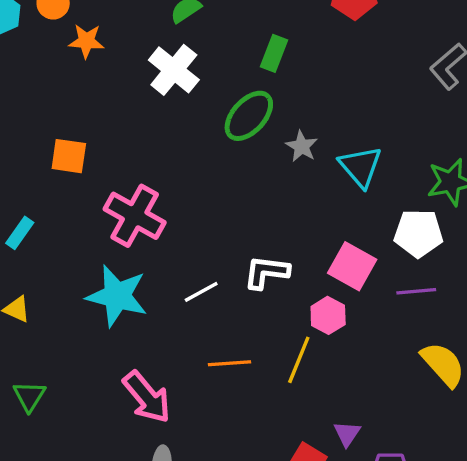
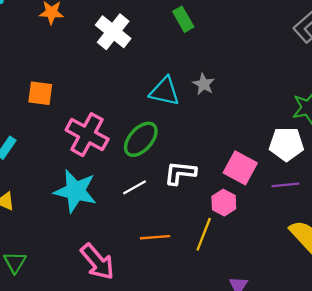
green rectangle: (274, 53) -> (183, 19), turned -50
green ellipse: (249, 116) -> (141, 139), moved
cyan triangle: (361, 167) -> (165, 91), moved, turned -36

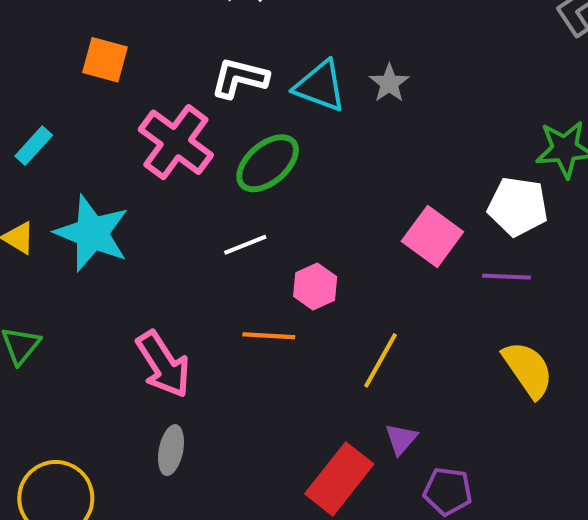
white L-shape: (180, 173) -> (240, 78), moved
cyan star: (75, 191) -> (92, 233), moved
pink hexagon: (224, 203) -> (315, 286), moved
yellow line: (204, 234) -> (381, 360), moved

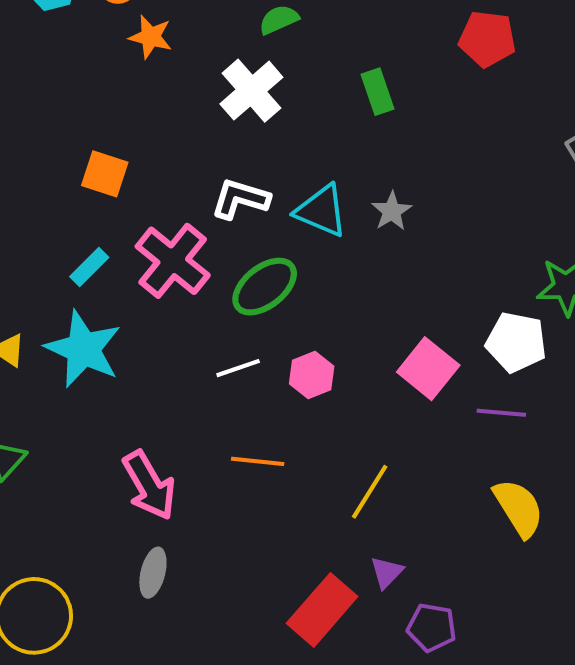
cyan rectangle: (34, 146) -> (89, 267), moved
pink hexagon: (315, 286) -> (312, 375), moved

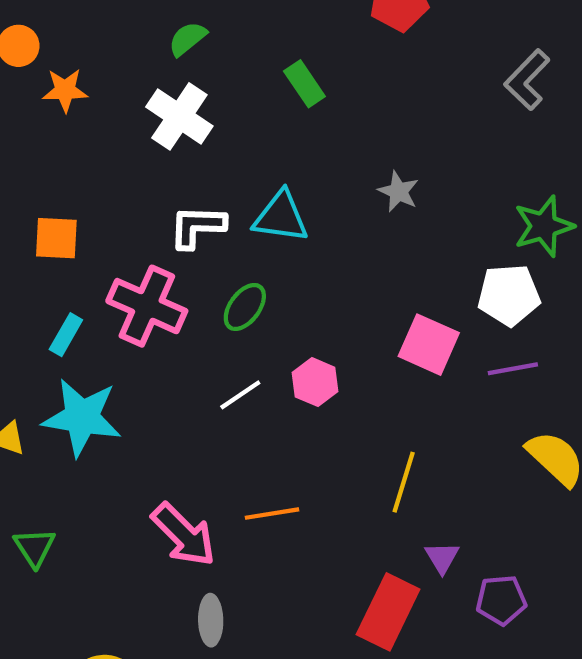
gray star: (392, 211) -> (398, 192), moved
green ellipse: (265, 287) -> (245, 307), size x0.7
orange line: (258, 461) -> (272, 514), moved

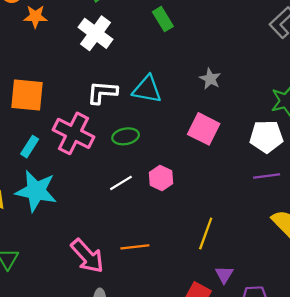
orange square: (56, 238) -> (27, 95), size x1.4
green ellipse: (245, 307) -> (126, 136), turned 40
pink square: (429, 345) -> (204, 129), moved

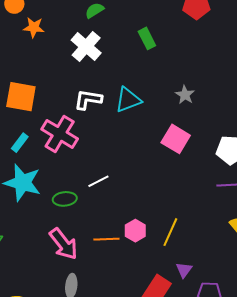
cyan triangle: (147, 89) -> (128, 100), turned -36
green ellipse: (126, 136) -> (65, 199), moved
pink hexagon: (161, 178) -> (135, 231), moved

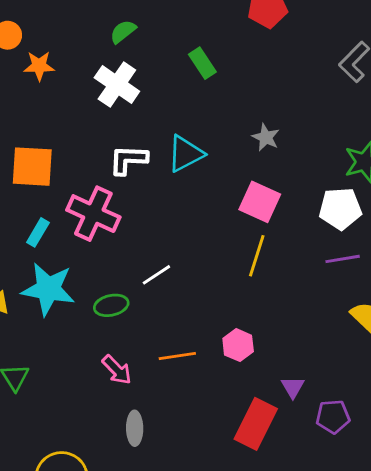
pink hexagon: (135, 231) -> (238, 345), moved
yellow line: (170, 232) -> (257, 256), moved
pink arrow: (64, 244) -> (117, 370), size x0.7

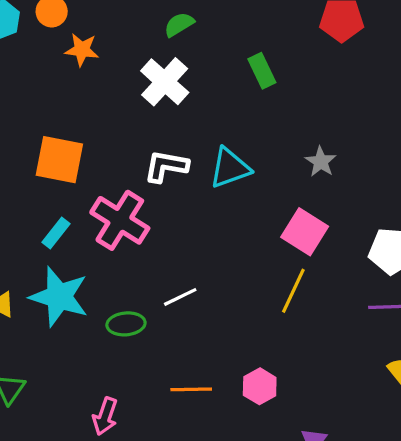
pink arrow: (117, 370) -> (105, 416), moved, turned 56

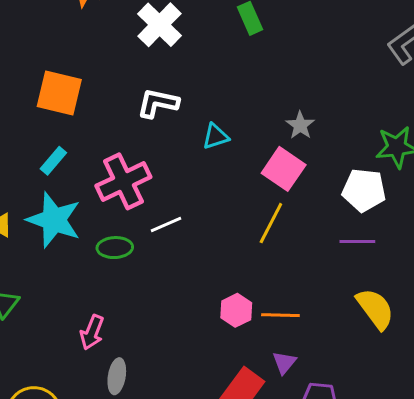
gray star: (321, 162) -> (300, 125), moved
cyan triangle: (230, 168) -> (215, 137), moved, size x0.7
pink cross: (120, 220) -> (123, 181), moved, turned 30
orange line: (191, 389) -> (280, 315), moved

